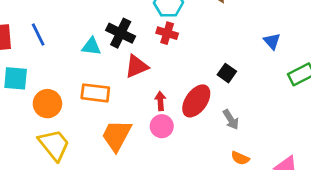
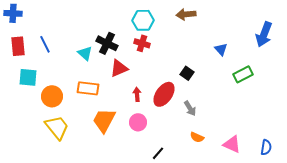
cyan triangle: (91, 46) -> (85, 53), turned 35
pink circle: (162, 126) -> (138, 122), moved

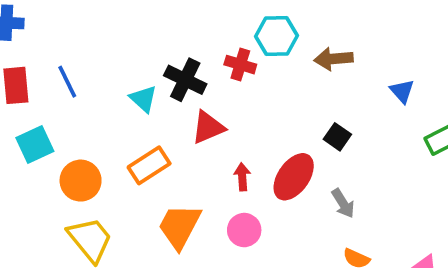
brown arrow: (186, 14) -> (334, 59), moved
cyan hexagon: (143, 20) -> (277, 36), moved
red cross: (142, 43) -> (240, 65), moved
cyan square: (28, 77) -> (35, 144), turned -30
orange rectangle: (88, 88) -> (149, 165), turned -40

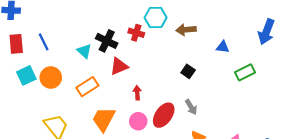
blue triangle: (402, 91) -> (223, 47), turned -40
red ellipse: (294, 177) -> (164, 115), moved
orange circle: (81, 181) -> (51, 77), moved

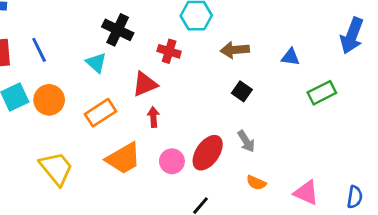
brown arrow: (186, 30) -> (235, 50), moved
red cross: (136, 33) -> (169, 51), moved
black cross: (107, 41) -> (118, 30), moved
red arrow: (137, 93) -> (153, 117), moved
orange trapezoid: (104, 119) -> (123, 158), turned -148

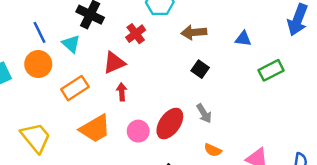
blue line: (39, 50) -> (39, 32), moved
red cross: (169, 51) -> (136, 34), turned 36
orange circle: (49, 100) -> (38, 64), moved

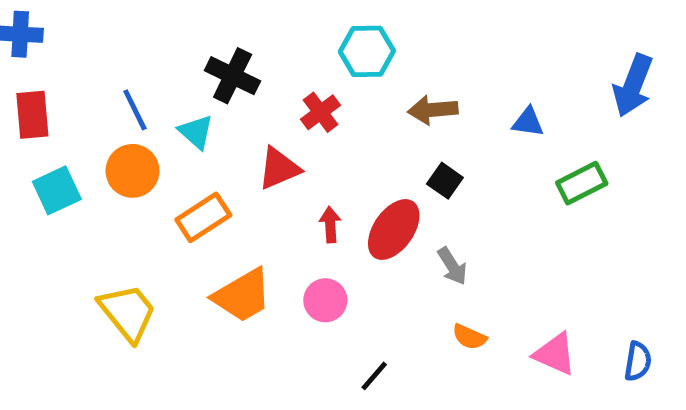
red arrow: (122, 92) -> (330, 225), moved
red ellipse: (170, 123) -> (394, 229), moved

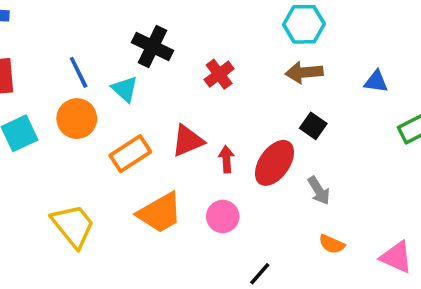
cyan hexagon: (367, 51) -> (304, 24), moved
red triangle: (279, 168) -> (188, 141), moved

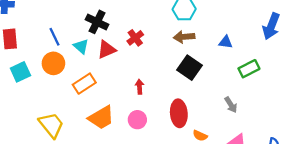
black square: (313, 126) -> (189, 68), size x1.6
red triangle: (188, 141) -> (107, 50), moved
red ellipse: (274, 163) -> (179, 113), moved, turned -40
gray arrow: (319, 191) -> (231, 105), moved

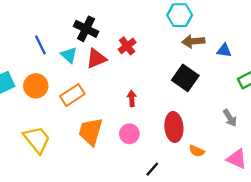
brown arrow: (184, 37) -> (193, 41), moved
orange circle: (53, 63) -> (36, 86), moved
orange trapezoid: (101, 118) -> (91, 132), turned 136

